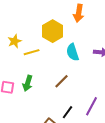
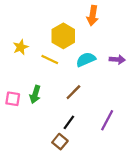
yellow line: (32, 52) -> (50, 59), moved, turned 42
cyan semicircle: (73, 52) -> (86, 59), turned 84
black line: (68, 112) -> (69, 122), moved

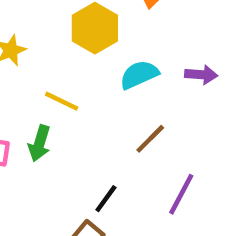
yellow line: (50, 59) -> (62, 101), moved
brown line: (73, 92) -> (150, 139), moved

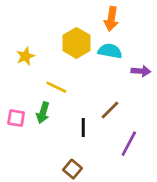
cyan semicircle: (139, 75) -> (110, 51), moved, turned 35
black line: (106, 199) -> (83, 127), moved, turned -36

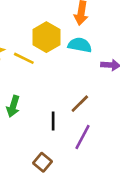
yellow line: (56, 87) -> (24, 58), moved
purple line: (129, 144) -> (82, 137), moved

